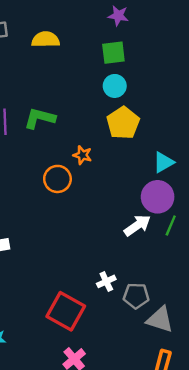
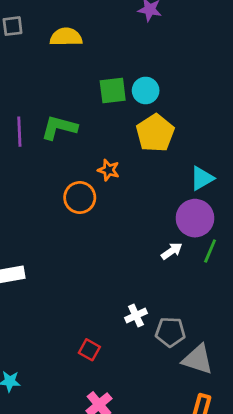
green square: (113, 53) -> (113, 90), moved
white arrow: (137, 225) -> (172, 251), size x0.7
red square: (66, 311) -> (89, 350), size x0.5

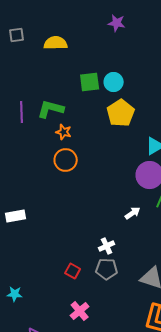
orange star: (109, 170) -> (64, 132), moved
white arrow: (172, 251) -> (133, 213), moved
gray pentagon: (170, 332) -> (107, 269), moved

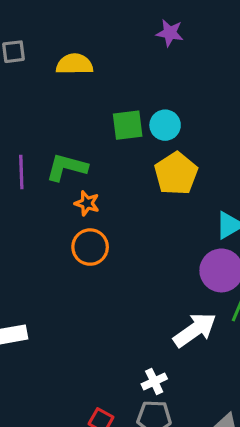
white arrow: (133, 213) -> (195, 330), size x1.8

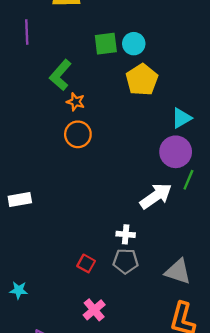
green L-shape: (67, 167) -> (60, 75), turned -64
purple line: (21, 172) -> (27, 32), moved
white cross: (154, 381) -> (126, 234), turned 30

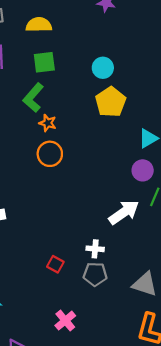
green square: (106, 44) -> (44, 62), moved
purple circle: (176, 152) -> (143, 170), size x0.7
red square: (86, 263) -> (55, 264), moved

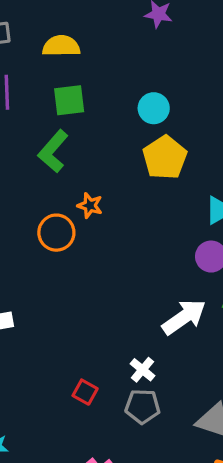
orange star: (48, 123) -> (90, 205), moved
orange circle: (50, 154) -> (56, 233), moved
white cross: (95, 249) -> (143, 370), turned 35

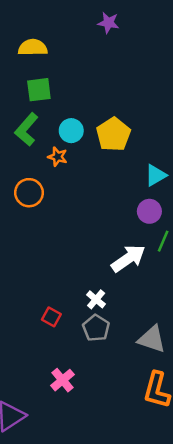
cyan circle: (154, 108) -> (71, 131), moved
orange star: (90, 205) -> (58, 157), moved
gray pentagon: (143, 406) -> (96, 328), turned 30

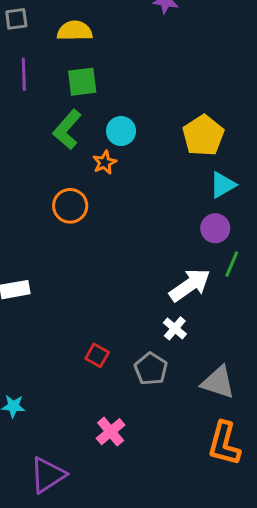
yellow pentagon: (113, 134) -> (203, 136), moved
orange star: (58, 157) -> (105, 162), turned 30
white cross: (96, 299) -> (175, 328), moved

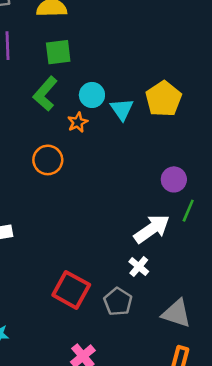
cyan triangle: (223, 185) -> (122, 109), moved, turned -35
red square: (97, 355) -> (71, 290), size x1.8

